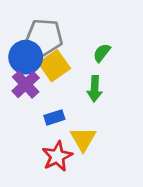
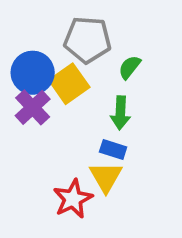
gray pentagon: (44, 37) -> (87, 40), moved
blue rectangle: (54, 117) -> (113, 149), moved, turned 36

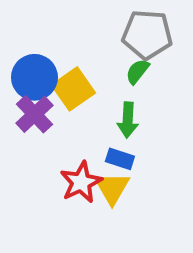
gray pentagon: (87, 40) -> (147, 35), moved
red star: (73, 199) -> (81, 182), moved

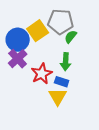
gray pentagon: (147, 35) -> (61, 22), moved
yellow square: (73, 89) -> (38, 31), moved
red star: (81, 182) -> (42, 74), moved

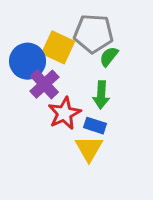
yellow square: (38, 31) -> (58, 47), turned -30
purple cross: (18, 59) -> (44, 84), moved

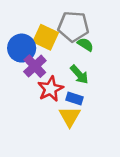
green semicircle: (109, 57) -> (85, 44), turned 84
green arrow: (101, 95) -> (79, 74), turned -45

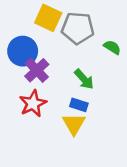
yellow square: (46, 37) -> (48, 18), moved
green semicircle: (85, 44) -> (112, 47), moved
red star: (50, 89) -> (33, 104), moved

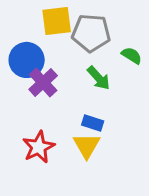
yellow square: (48, 18) -> (57, 21), turned -32
green arrow: (84, 79) -> (99, 78), moved
red star: (33, 104) -> (39, 147), moved

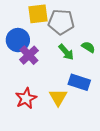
green semicircle: (132, 55) -> (88, 47), moved
blue rectangle: (93, 123) -> (79, 82), moved, size x1.5

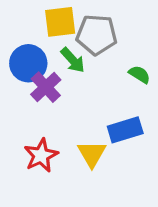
green arrow: (66, 52) -> (73, 60), moved
blue rectangle: (79, 82) -> (125, 130), turned -35

